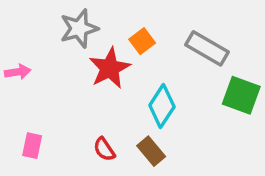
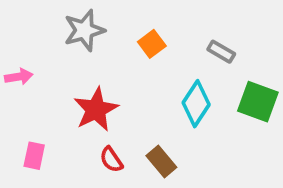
gray rectangle: (207, 48) -> (221, 52), size x0.6
red star: (110, 68) -> (96, 109), moved
cyan diamond: (162, 106) -> (196, 104), moved

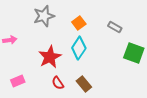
cyan diamond: (196, 104) -> (79, 48), moved
pink rectangle: (34, 156) -> (18, 81), turned 56

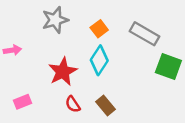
gray rectangle: (115, 27) -> (145, 34), size x1.6

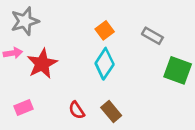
gray star: (55, 20) -> (25, 21), moved
gray rectangle: (145, 34) -> (152, 36), size x0.7
red star: (63, 72) -> (42, 64), moved

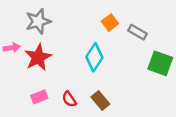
gray star: (25, 21) -> (38, 21), moved
orange square: (105, 30) -> (110, 23), moved
pink rectangle: (24, 108) -> (39, 97), moved

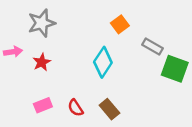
gray rectangle: (138, 32) -> (153, 47), moved
red star: (38, 57) -> (42, 62), size x0.6

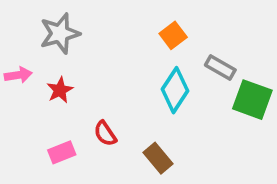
cyan diamond: (103, 62) -> (175, 90), moved
red semicircle: (76, 108) -> (105, 134), moved

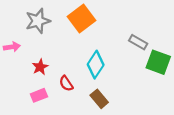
orange square: (173, 35) -> (81, 19), moved, size x1.6
red star: (60, 90) -> (40, 67), moved
cyan diamond: (175, 90) -> (96, 65), moved

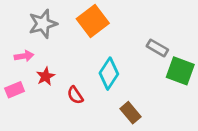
pink arrow: (12, 47) -> (24, 56), moved
pink rectangle: (39, 95) -> (15, 90), moved
brown rectangle: (99, 99) -> (130, 113), moved

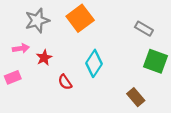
gray rectangle: (157, 48) -> (144, 29), moved
red star: (46, 76) -> (44, 58), moved
brown rectangle: (130, 113) -> (136, 97), moved

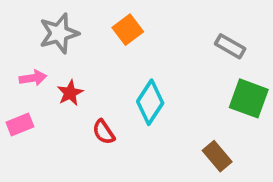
orange square: (80, 18) -> (128, 30), size x0.7

